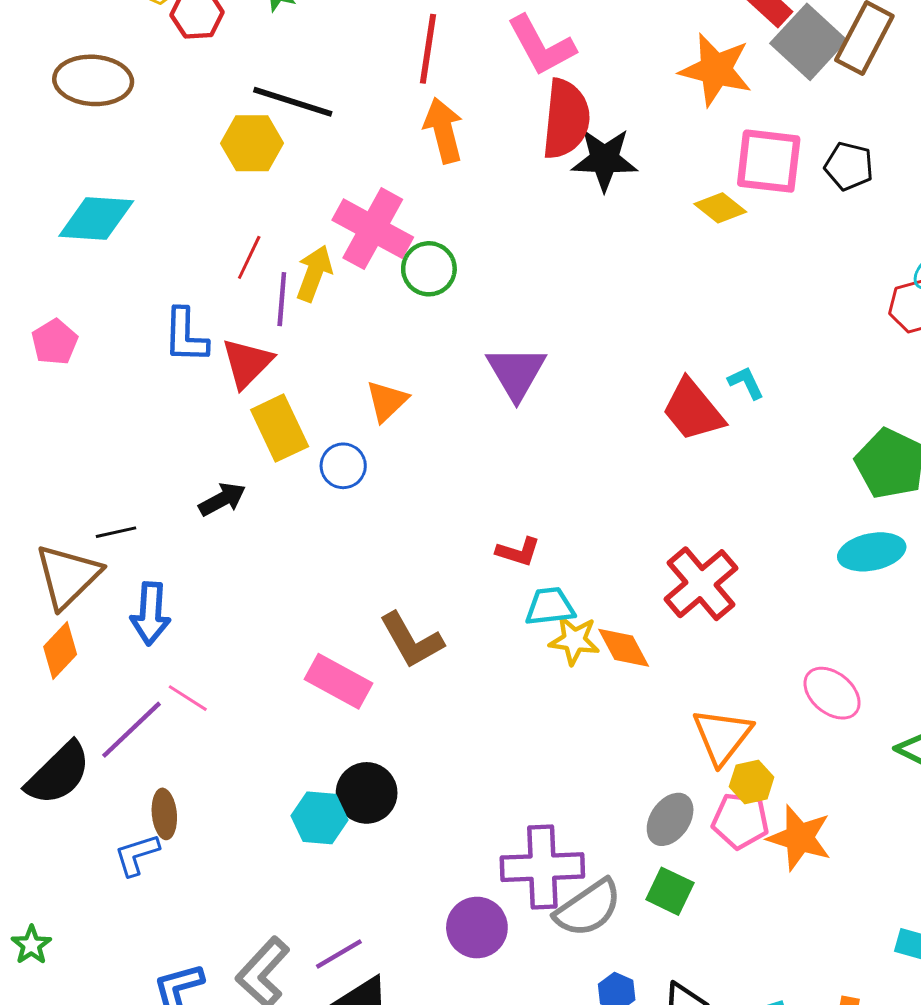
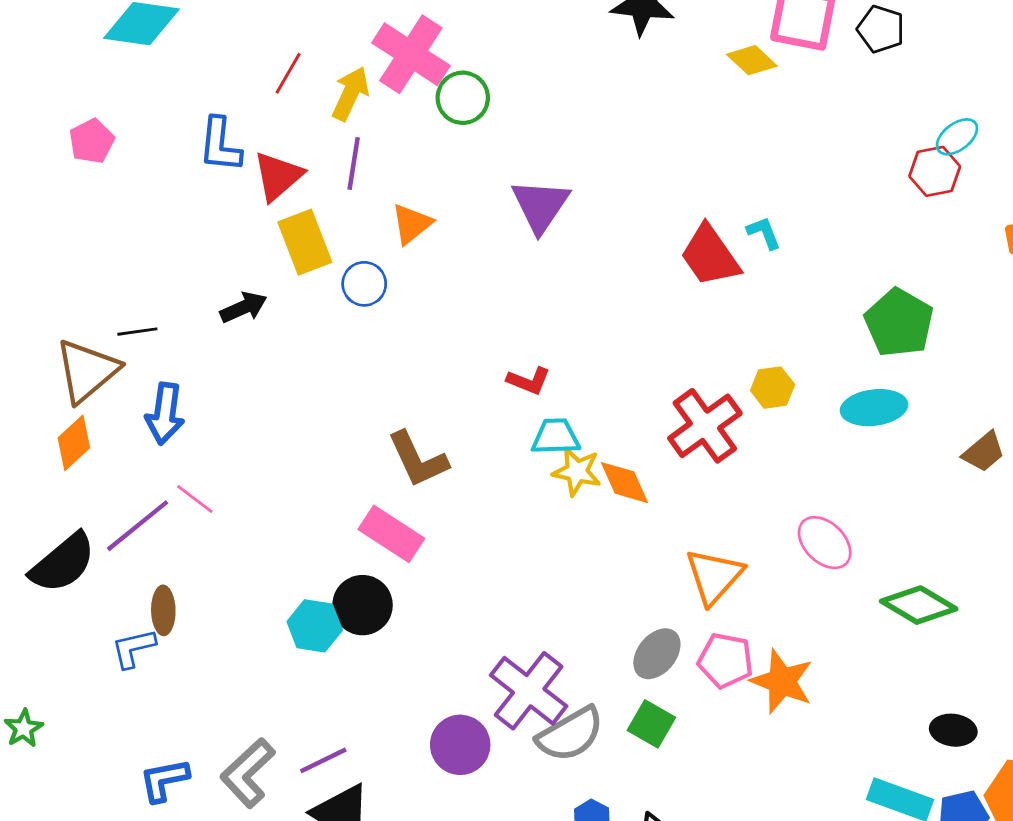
purple line: (282, 299) -> (354, 164), moved
pink rectangle: (338, 681) -> (391, 534), moved
yellow hexagon: (752, 782) -> (773, 388), moved
purple cross: (542, 867) -> (529, 691), turned 36

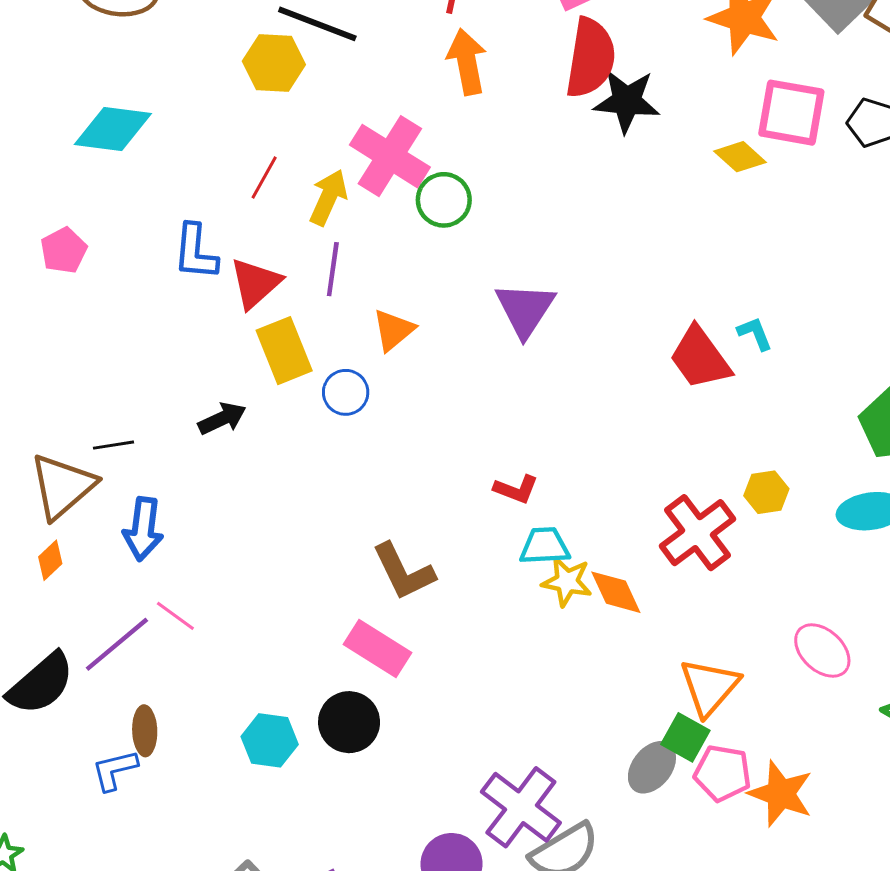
orange diamond: (74, 443) -> (50, 560), size x0.7
cyan hexagon: (315, 626) -> (270, 740), moved
green square: (651, 724) -> (685, 737), moved

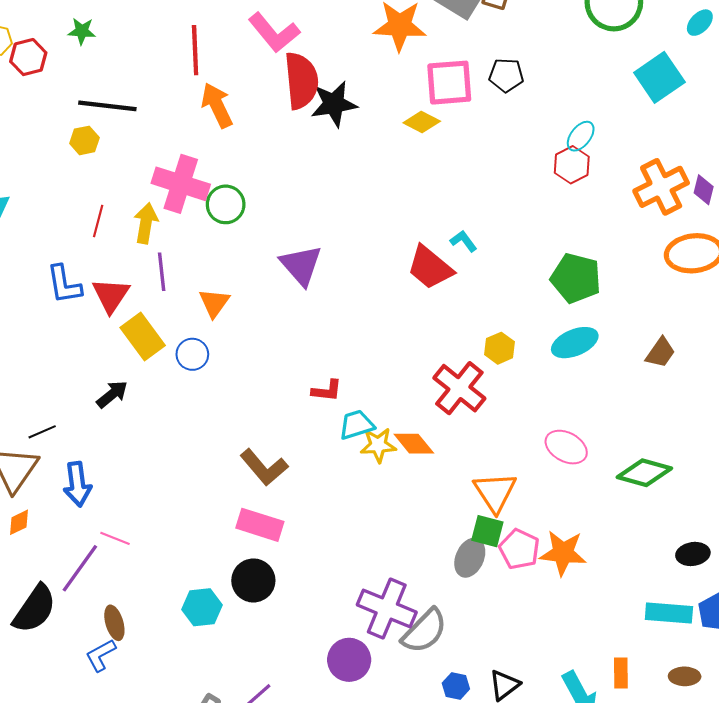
yellow hexagon: (274, 63) -> (84, 140), size x0.7
orange diamond: (50, 560) -> (19, 522), turned 32
pink pentagon: (722, 773) -> (519, 549), turned 30

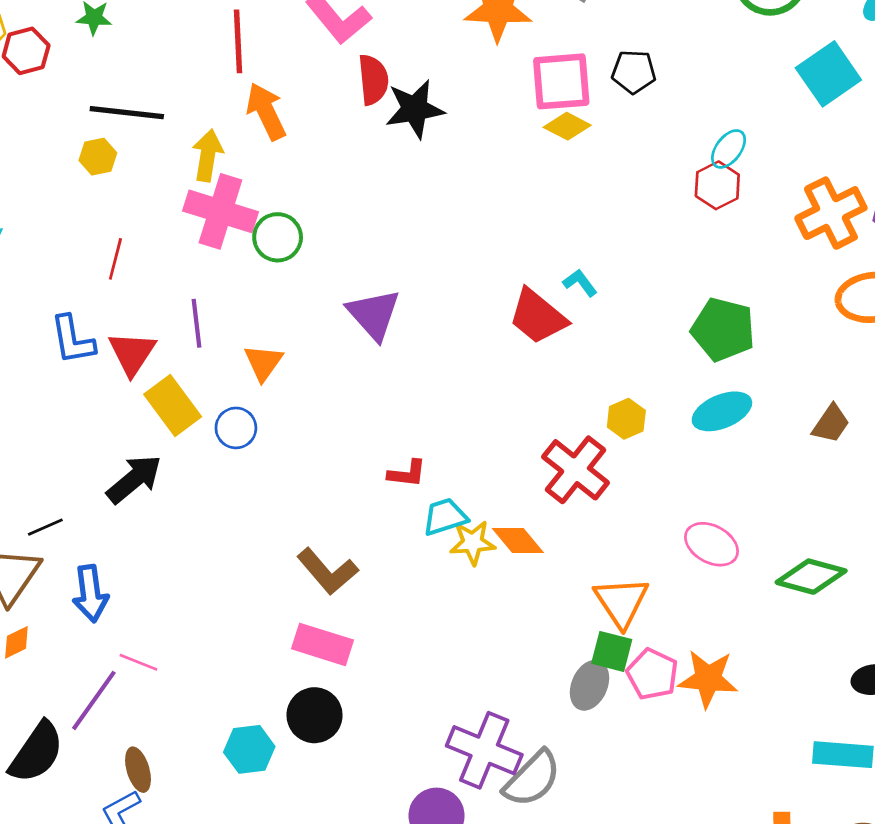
red semicircle: (301, 81) -> (373, 80), size x0.7
yellow diamond: (422, 122) -> (567, 126), moved
yellow arrow: (146, 223) -> (208, 155), moved
black arrow: (112, 394) -> (134, 479), size x1.4

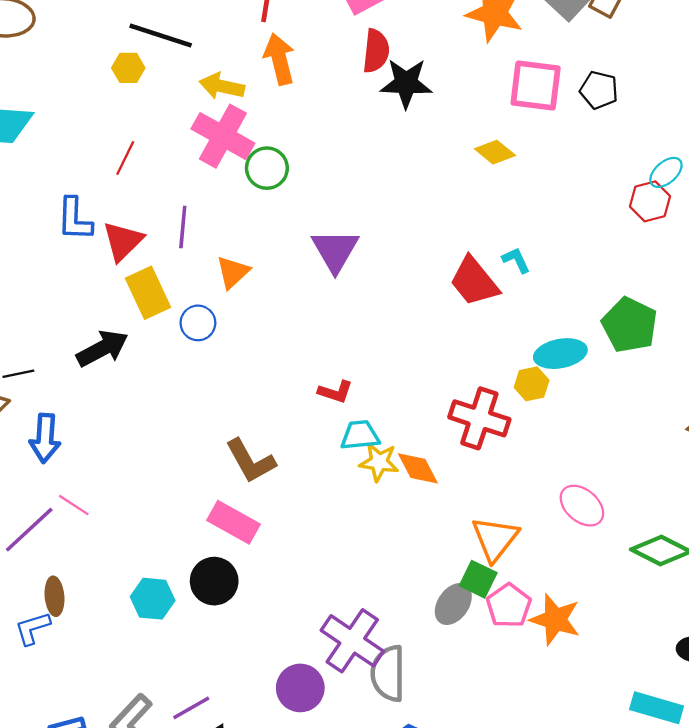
yellow diamond: (567, 126) -> (495, 152), moved
yellow arrow: (208, 155) -> (222, 86), turned -99
cyan ellipse: (722, 411) -> (560, 354), moved
red cross: (576, 470) -> (479, 418), turned -32
gray semicircle: (532, 779) -> (388, 673), turned 124

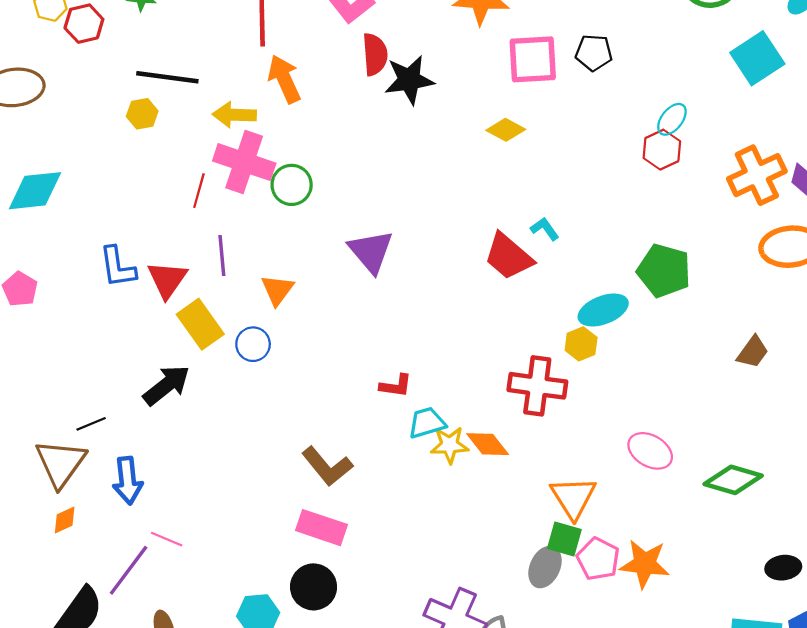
red line: (125, 158) -> (199, 191), moved

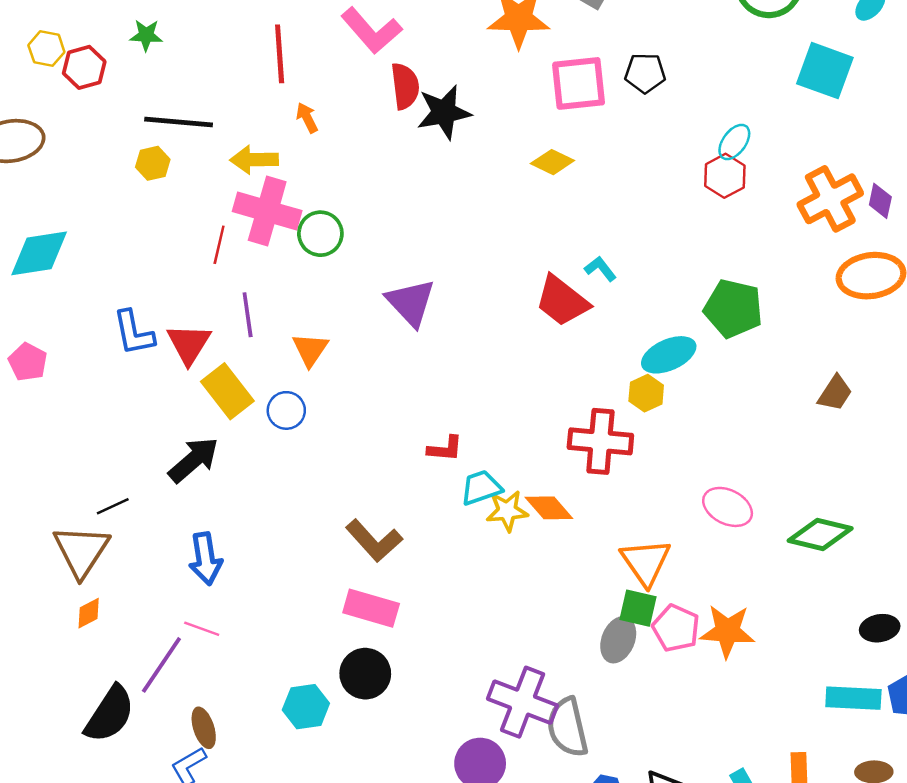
cyan square: (757, 58) -> (825, 71), turned -34
orange arrow: (284, 79) -> (307, 118), size x0.6
blue arrow: (128, 480) -> (205, 559), moved

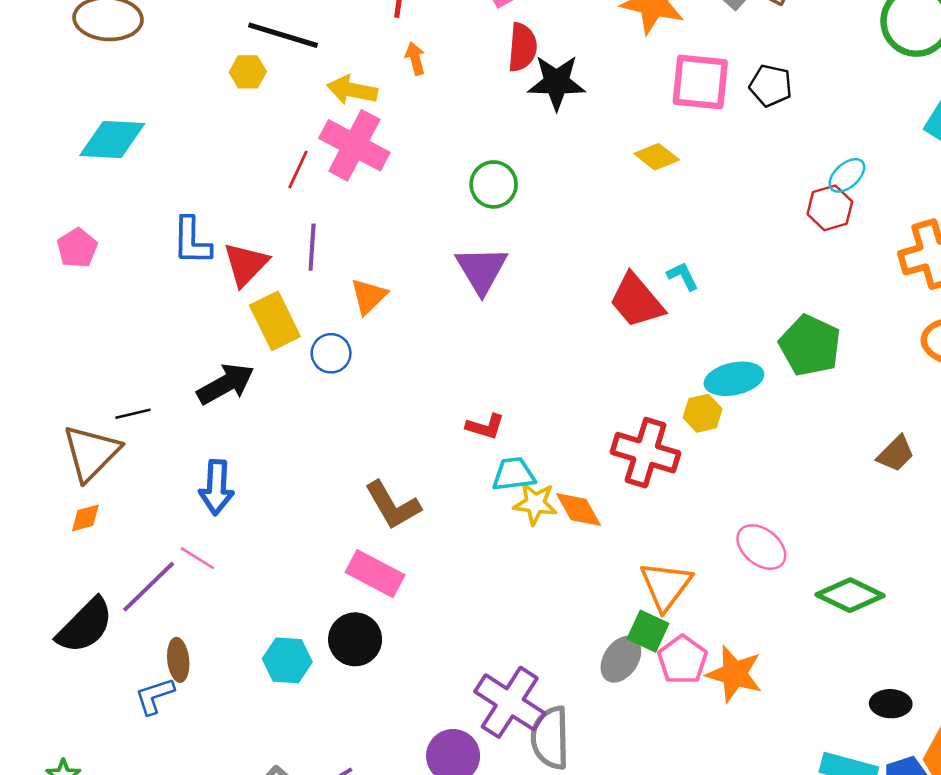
green circle: (320, 234) -> (494, 184), moved

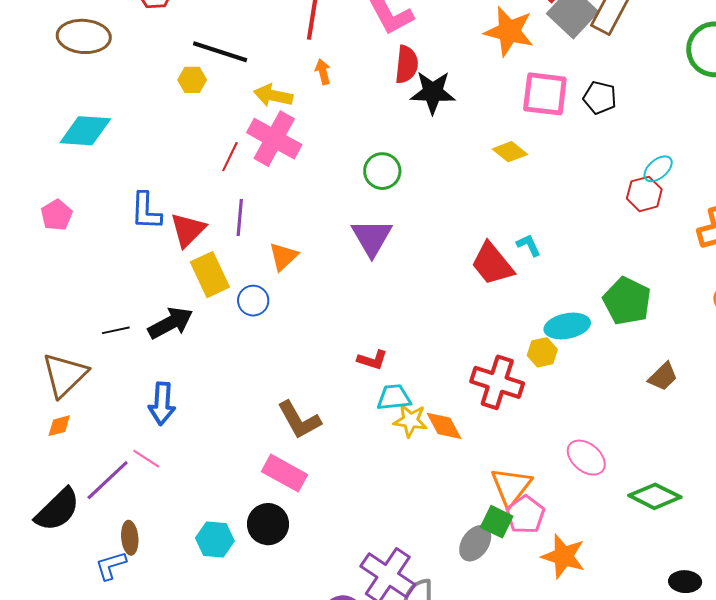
black line: (133, 414) -> (116, 330), moved
brown trapezoid: (896, 454) -> (663, 377), moved
pink pentagon: (683, 660) -> (525, 515), moved

